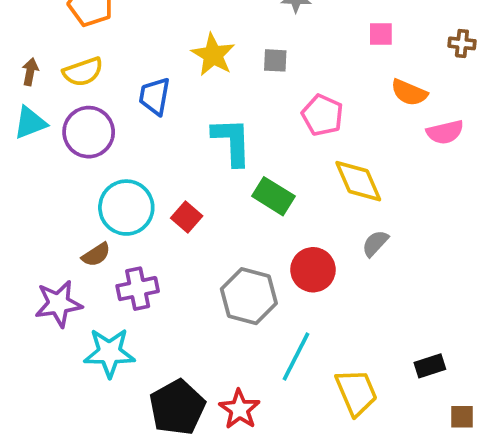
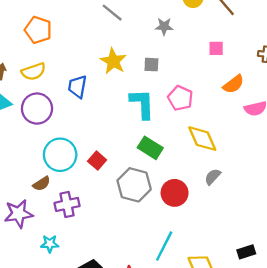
orange semicircle: (409, 93) -> (233, 84), turned -60
cyan L-shape: (232, 142) -> (142, 104), moved
gray hexagon: (249, 296) -> (134, 185), moved
cyan star: (109, 353) -> (50, 244), size x0.6

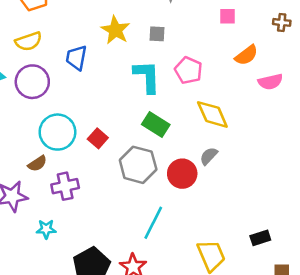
gray semicircle: (213, 177) -> (209, 156), moved
cyan line: (164, 246) -> (153, 223), moved

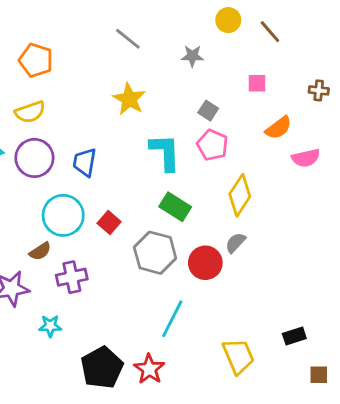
gray square: (157, 34) -> (208, 111), moved, turned 30
blue trapezoid: (76, 58) -> (85, 162), moved
yellow diamond: (212, 114) -> (240, 195), turned 57

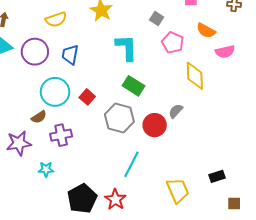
yellow semicircle: (30, 112) -> (56, 19), moved
orange semicircle: (279, 128) -> (206, 31), turned 66
pink pentagon: (212, 145) -> (173, 43), moved
yellow diamond: (240, 195) -> (195, 76), moved, turned -36

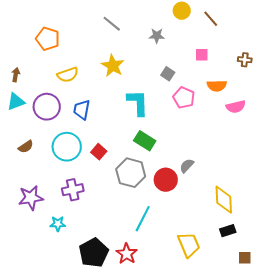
orange semicircle: (206, 31) -> (217, 86), turned -30
yellow diamond: (195, 76) -> (224, 200), moved
brown semicircle: (39, 117) -> (26, 147), moved

